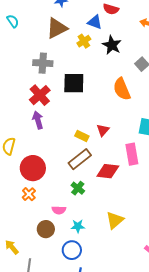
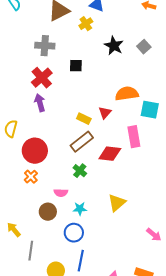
black star: (112, 45) -> (114, 46), moved
black square: (74, 83) -> (76, 66), size x0.6
orange semicircle: (122, 89) -> (127, 94), moved, turned 105

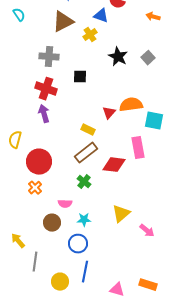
red cross: (42, 78) -> (46, 89), turned -30
red triangle: (105, 113) -> (109, 113), moved
pink arrow: (154, 235) -> (147, 231), moved

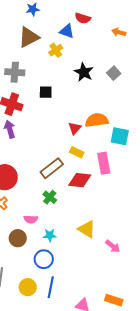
yellow rectangle: (88, 130) -> (77, 152), moved
yellow triangle: (121, 214) -> (87, 229), turned -48
yellow circle: (60, 282) -> (28, 287), moved

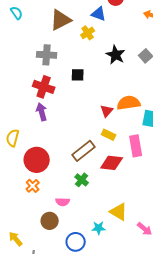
cyan star: (50, 235) -> (99, 228), moved

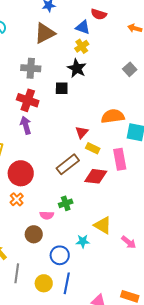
yellow cross: (88, 33) -> (82, 46), moved
black star: (116, 55) -> (77, 68), moved
red triangle: (107, 111) -> (82, 132), moved
green cross: (82, 180) -> (66, 203), moved, turned 32

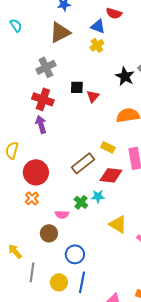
gray cross: (31, 68) -> (46, 67), turned -30
black star: (77, 68) -> (125, 76), moved
red triangle: (82, 132) -> (93, 96), moved
green cross: (66, 203) -> (81, 202), turned -32
cyan star: (83, 241) -> (98, 196), moved

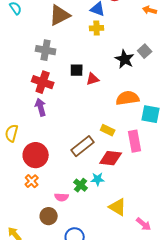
yellow cross: (97, 45) -> (97, 28), turned 32
gray cross: (46, 67) -> (46, 50), turned 36
red triangle: (93, 96) -> (93, 79), turned 32

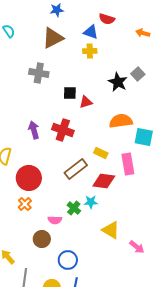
red cross: (43, 82) -> (63, 130), moved

